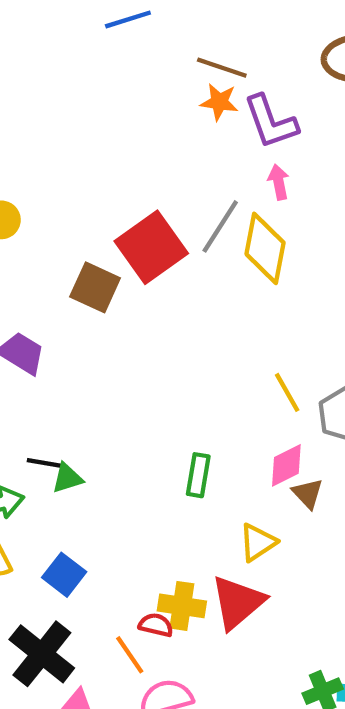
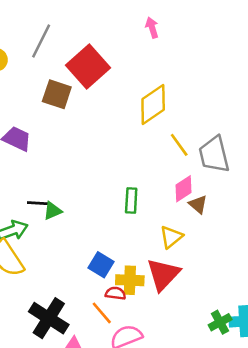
pink arrow: (279, 182) -> (152, 28), moved
gray line: (220, 226) -> (41, 41), moved
yellow diamond: (265, 248) -> (153, 104), moved, turned 51
blue square: (64, 575) -> (101, 265), moved

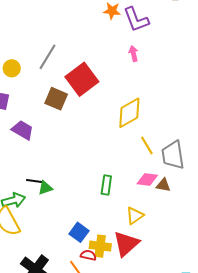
pink diamond: (183, 189) -> (147, 179), turned 35
brown triangle: (198, 204) -> (163, 185), moved, turned -35

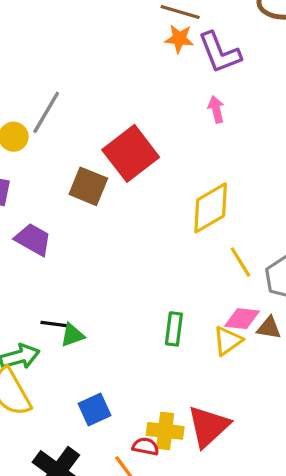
gray line: (48, 57) -> (46, 112), moved
yellow triangle: (135, 216) -> (228, 341), moved
blue square: (79, 232) -> (95, 410), moved, turned 30

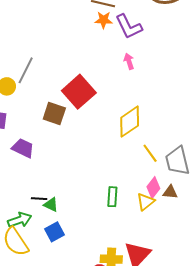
pink diamond: (242, 319) -> (153, 188), turned -55
green triangle: (72, 335) -> (51, 205), turned 49
blue square: (95, 410) -> (55, 232), moved

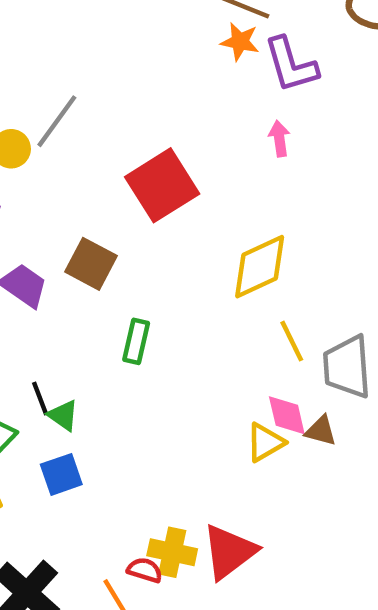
brown square: (54, 113) -> (91, 264), moved
pink diamond: (153, 188) -> (287, 415), turned -60
green rectangle: (112, 197) -> (136, 341), moved
black line: (39, 199) -> (40, 398), turned 56

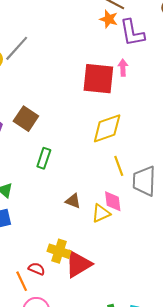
red square: (162, 185) -> (98, 79), moved, turned 32
brown triangle: (321, 431) -> (73, 201), moved
yellow cross: (172, 552) -> (59, 251), moved

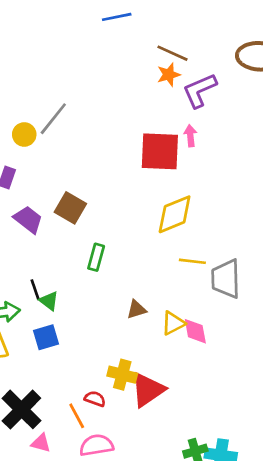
orange star: (109, 19) -> (169, 75), turned -30
purple L-shape: (132, 33) -> (200, 90), turned 80
yellow line: (119, 166) -> (192, 261), turned -60
brown triangle: (73, 201) -> (136, 309), turned -35
pink diamond: (113, 201) -> (195, 331), moved

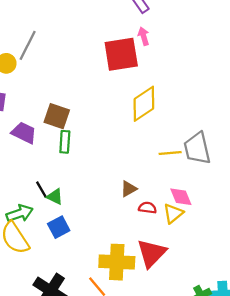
green rectangle: (96, 257) -> (65, 142), moved
yellow line: (192, 261) -> (170, 153), moved
yellow triangle: (173, 323) -> (173, 213), moved
yellow cross: (122, 375) -> (117, 262), moved, size x1.4
red semicircle: (95, 399) -> (147, 208), moved

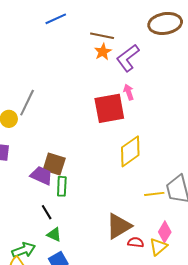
purple trapezoid: (24, 133) -> (41, 176), moved
brown triangle: (129, 189) -> (119, 226), size x1.8
black line: (42, 190) -> (47, 212), moved
pink diamond: (181, 197) -> (165, 232), turned 55

